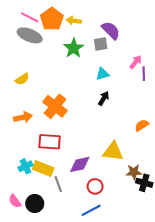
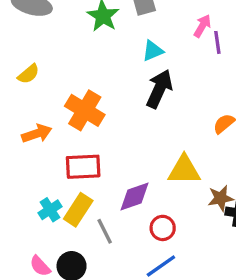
black arrow: (104, 98) -> (159, 89), size x1.6
yellow rectangle: (43, 168) -> (78, 210), turned -72

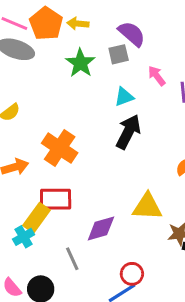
pink arrow: (202, 26) -> (157, 76), moved, turned -70
yellow rectangle: (78, 210) -> (37, 218), moved
red circle: (163, 228) -> (132, 274), moved

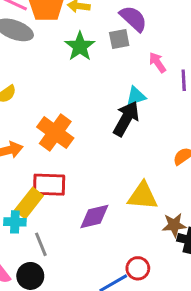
cyan triangle: (124, 97) -> (136, 96), moved
cyan cross: (24, 237) -> (15, 222), turned 30
gray line: (72, 259) -> (41, 244), moved
red circle: (132, 274) -> (138, 268), moved

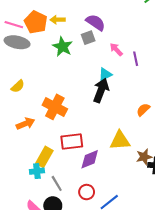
red rectangle: (49, 185) -> (72, 142), moved
red circle: (138, 268) -> (87, 192), moved

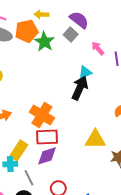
orange pentagon: (36, 22) -> (27, 31), moved, turned 30
gray square: (88, 38) -> (71, 34), turned -32
orange cross: (55, 107) -> (42, 115), moved
purple diamond: (90, 159) -> (47, 156), moved

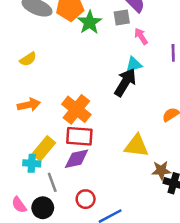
gray square: (71, 34) -> (122, 17), turned 32
pink arrow: (98, 48) -> (141, 36), moved

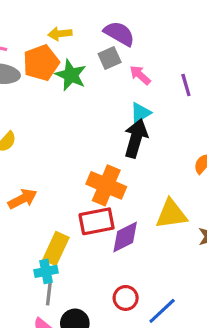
orange cross: (76, 109) -> (106, 185), moved
purple diamond: (77, 159) -> (125, 237), moved
gray line: (52, 182) -> (49, 292), moved, turned 42

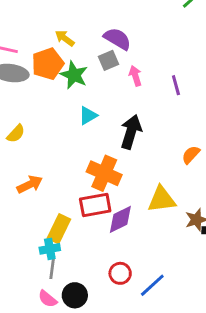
yellow arrow: (60, 34) -> (65, 38), turned 42
pink arrow: (140, 75) -> (135, 76), turned 30
cyan triangle: (140, 113) -> (88, 116), moved

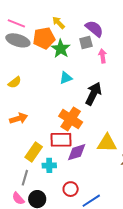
cyan cross: (50, 249) -> (49, 165), moved

